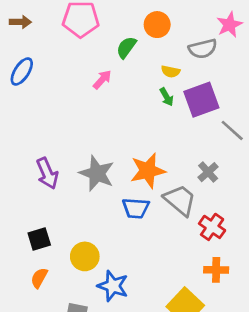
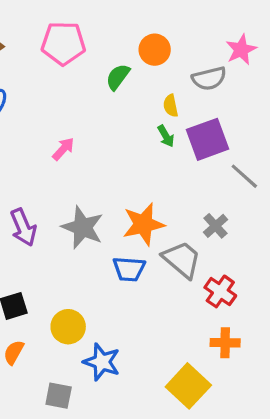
yellow semicircle: (171, 72) -> (171, 106), turned 66
pink arrow: (102, 80) -> (63, 149), moved

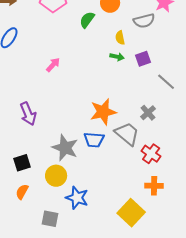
green arrow: (166, 136) -> (117, 57), turned -48
purple square: (207, 139) -> (143, 59), size x0.6
gray star: (83, 227) -> (65, 148), moved

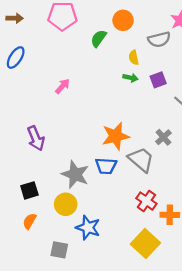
red cross: (151, 154) -> (146, 201), moved

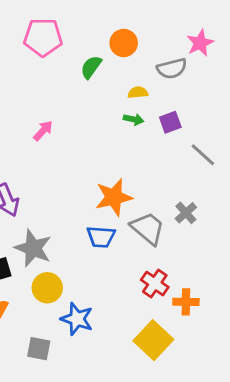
yellow semicircle: (134, 58) -> (138, 93), turned 96
gray cross: (163, 137) -> (186, 213), moved
gray star: (75, 174) -> (33, 248), moved

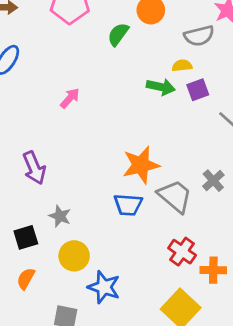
yellow semicircle: (138, 93) -> (182, 66), moved
green arrow: (134, 119) -> (161, 87), size x1.4
gray star: (33, 248) -> (60, 216), size x0.6

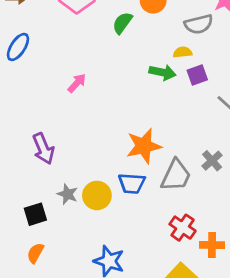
gray trapezoid: (175, 196) -> (176, 175), turned 75
yellow circle: (74, 256) -> (97, 195), moved

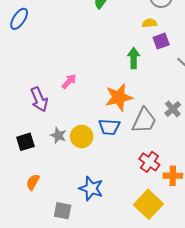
green arrow: (162, 72) -> (134, 58), moved, turned -102
pink arrow: (77, 83) -> (69, 81), moved
black square: (35, 214) -> (25, 142), moved

